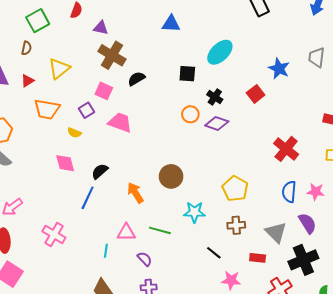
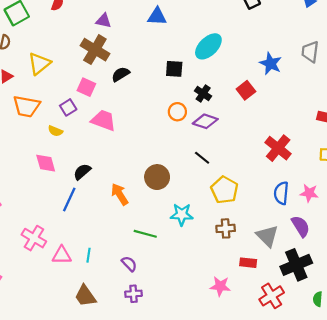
purple triangle: (101, 28) -> (104, 21), moved
pink triangle: (126, 232) -> (62, 255), moved
black line: (214, 253) -> (202, 158), moved

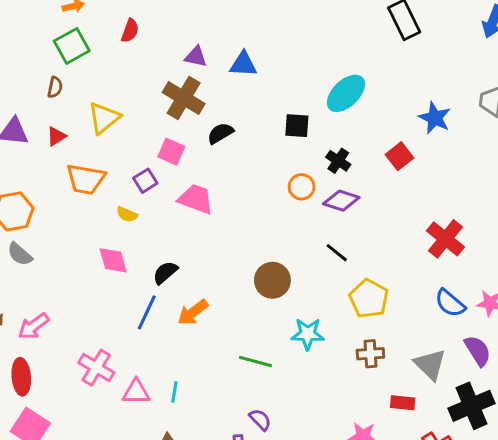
blue triangle: (157, 16) -> (243, 64), moved
blue semicircle: (281, 193) -> (450, 303), turned -55
orange arrow: (120, 194) -> (193, 312), moved, turned -95
purple semicircle: (129, 264) -> (260, 420), moved

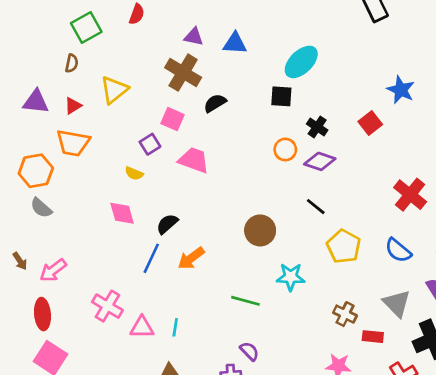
cyan ellipse: (346, 93) -> (301, 62), moved
orange trapezoid: (86, 179) -> (73, 143), moved
blue semicircle: (450, 303) -> (398, 250), moved
brown cross: (370, 354) -> (345, 314), moved, turned 30

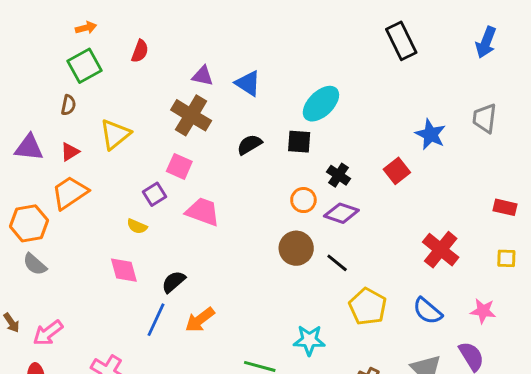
blue triangle: (235, 43) -> (248, 83), turned 30
black semicircle: (215, 103) -> (249, 145), moved
orange trapezoid: (73, 143) -> (70, 193), turned 136
brown circle: (260, 230) -> (296, 248), moved

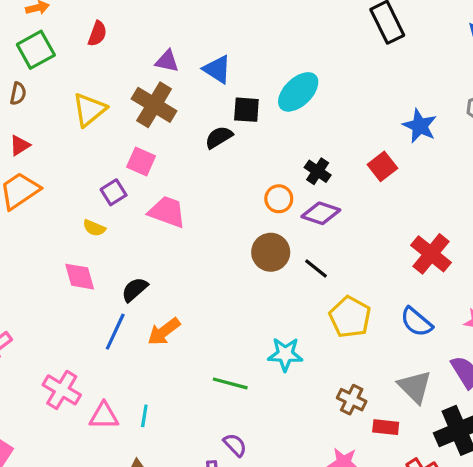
yellow triangle: (115, 134) -> (89, 110), moved
black square: (299, 142) -> (246, 110), moved

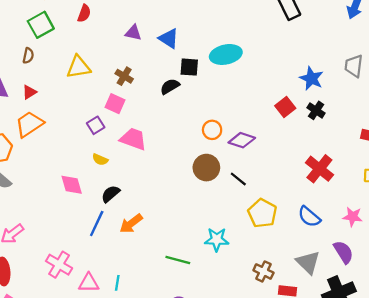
cyan ellipse: (298, 92) -> (226, 54), turned 32
brown cross: (154, 105) -> (124, 76), moved, size x0.6
yellow triangle: (89, 110) -> (78, 67), turned 30
black cross: (318, 171) -> (316, 110), moved
yellow semicircle: (94, 228) -> (100, 160), moved

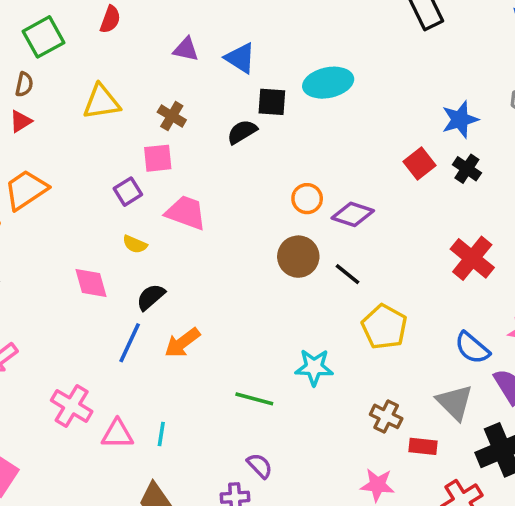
blue star: (311, 78) -> (460, 120), turned 30
red triangle: (29, 92) -> (21, 121), moved
pink square: (115, 104) -> (158, 158), turned -30
blue semicircle: (309, 217) -> (472, 348), moved

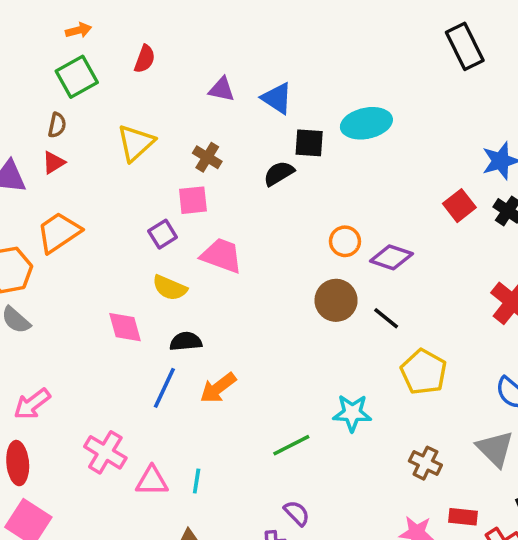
yellow triangle: (101, 102) -> (136, 143), turned -33
yellow semicircle: (135, 244) -> (170, 288), size x1.4
black semicircle: (151, 297) -> (186, 341), turned 36
green line: (254, 399) -> (291, 445), turned -42
red rectangle: (423, 446) -> (463, 517), moved

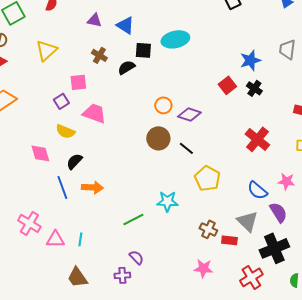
brown cross: (207, 157) -> (99, 55), moved
black semicircle: (186, 341) -> (74, 161), turned -42
blue line: (164, 388) -> (62, 187), turned -45
orange arrow: (218, 388) -> (92, 187), turned -140
red rectangle: (463, 517) -> (229, 240), moved

